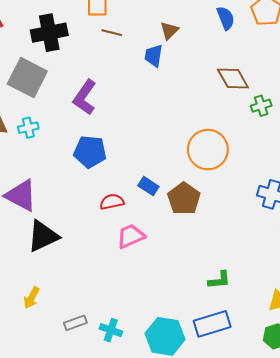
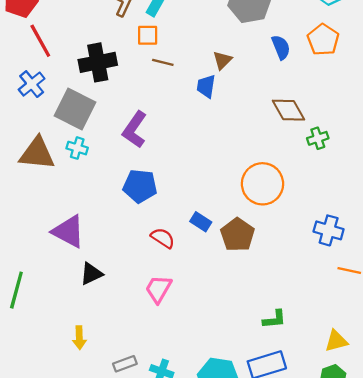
cyan cross: (28, 128) -> (77, 148), moved, turned 30
red semicircle: (112, 202) -> (163, 238), turned 45
black triangle: (43, 236) -> (91, 274), size x0.7
pink trapezoid: (131, 236) -> (158, 289), moved, turned -36
yellow arrow: (31, 298) -> (79, 338), turned -30

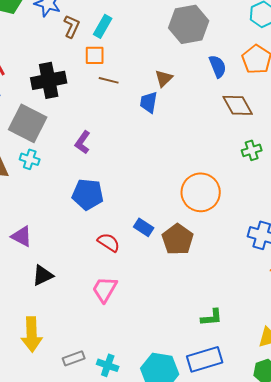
brown diamond: (289, 110) -> (238, 105), moved
purple L-shape: (135, 130) -> (83, 142), size x0.7
purple triangle: (68, 231) -> (22, 236), size x0.7
yellow arrow: (79, 338) -> (32, 334), size x1.6

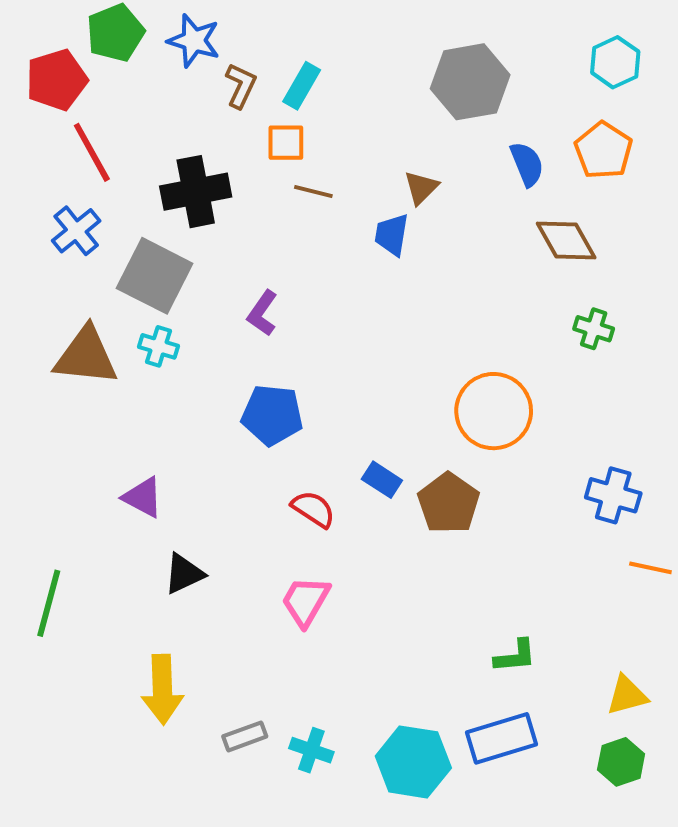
green cross: (252, 150) -> (594, 329), turned 36

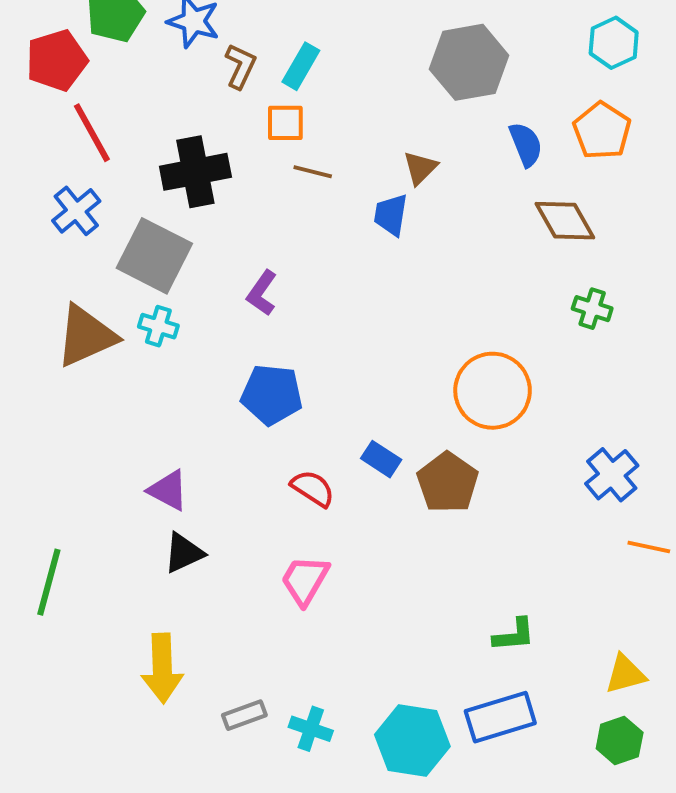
brown triangle: (86, 356) -> (86, 336), turned -30
blue cross: (613, 495) -> (612, 475), turned 34
purple triangle: (143, 497) -> (168, 490), moved

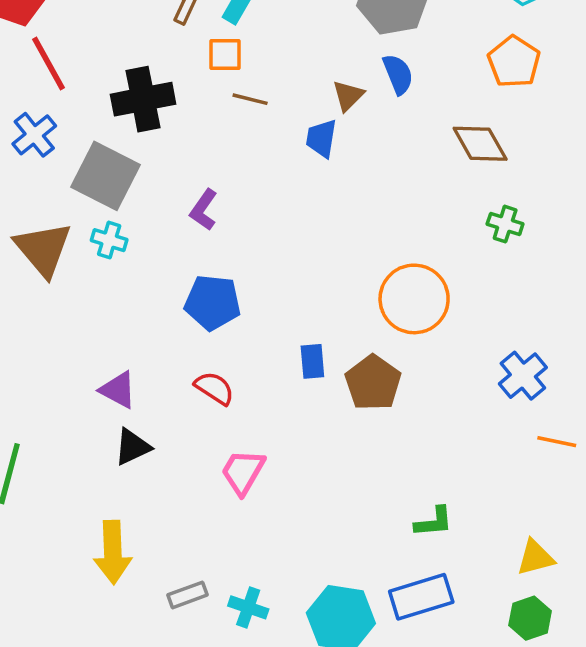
blue semicircle: (526, 144) -> (398, 74), moved
brown triangle: (86, 336) -> (43, 249), turned -46
blue rectangle: (381, 459) -> (312, 361), turned 52
red semicircle: (313, 488) -> (214, 388), moved

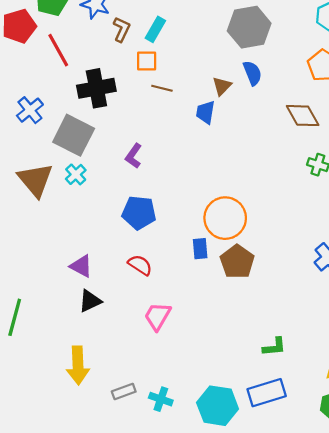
red line: (48, 64) -> (58, 50), moved
cyan cross: (109, 240) -> (76, 174), turned 30
orange circle: (414, 299) -> (225, 218), moved

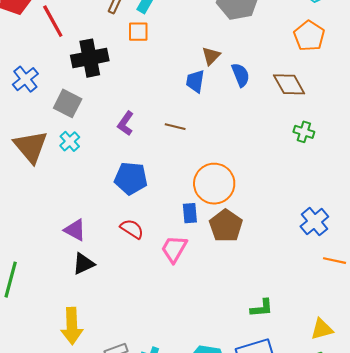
blue semicircle: (252, 73) -> (241, 75), moved
brown line: (162, 88) -> (175, 127), moved
gray square: (74, 135) -> (68, 103), size x0.7
pink trapezoid: (158, 316) -> (174, 249), moved

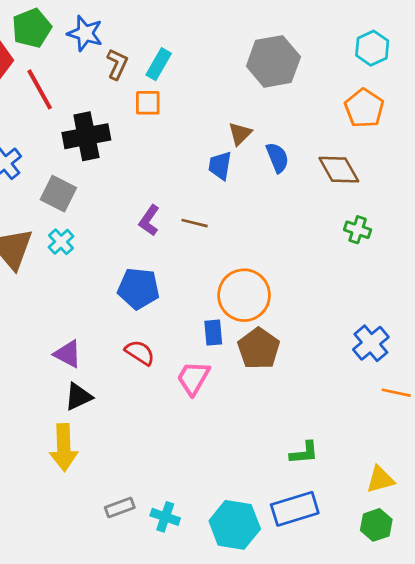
purple L-shape: (126, 123) -> (149, 220), moved
yellow arrow: (72, 326) -> (64, 447), moved

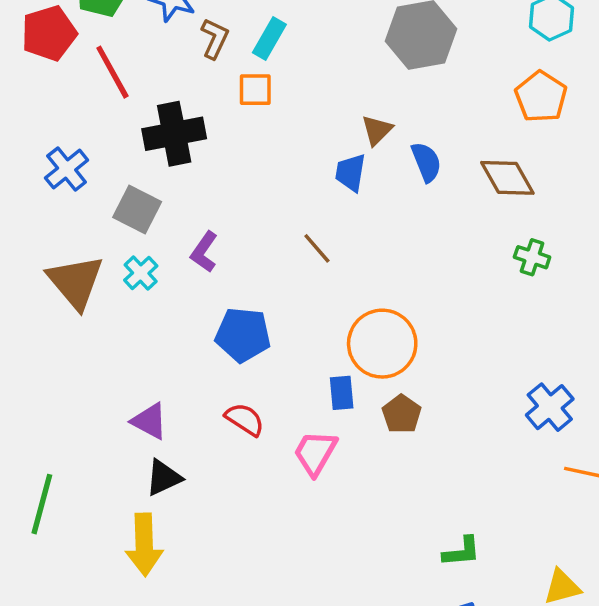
purple L-shape: (149, 220) -> (204, 252), moved
brown line: (195, 223) -> (317, 248), turned 35
brown pentagon: (259, 349) -> (402, 414), size x0.7

